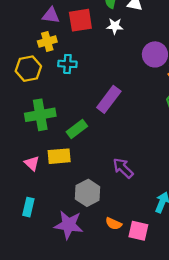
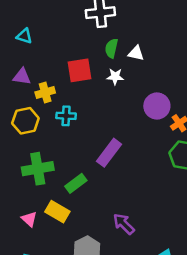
purple triangle: (51, 15) -> (22, 77), moved
yellow rectangle: (59, 156) -> (57, 212), turned 35

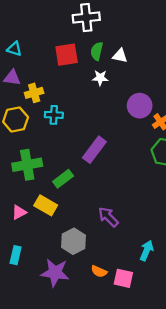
cyan triangle: (24, 36) -> (14, 49), moved
red square: (80, 70) -> (67, 55), moved
pink triangle: (29, 219) -> (19, 212), turned 49

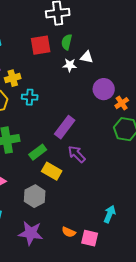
white triangle: (120, 56) -> (87, 57), moved
yellow rectangle: (46, 205) -> (52, 171), moved
purple arrow: (108, 217) -> (77, 154), moved
gray hexagon: (74, 241) -> (35, 196), moved

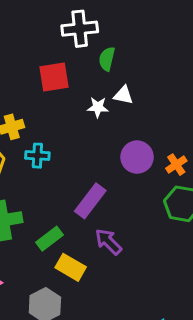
green semicircle: (67, 42) -> (107, 59), moved
purple circle: (104, 89) -> (137, 157), moved

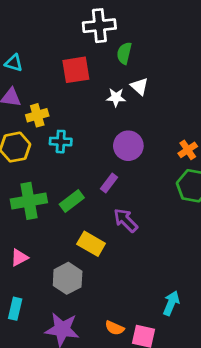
white triangle: (123, 95) -> (139, 86), turned 30
purple circle: (137, 157) -> (128, 146), moved
purple rectangle: (90, 201) -> (109, 183), size x0.6
green rectangle: (49, 239) -> (72, 201), moved

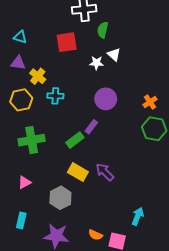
yellow cross: (37, 115) -> (38, 76), turned -35
green rectangle: (72, 201) -> (75, 140), moved
purple arrow: (126, 220) -> (105, 172), moved

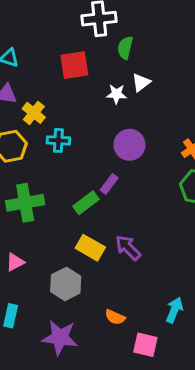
white triangle: (114, 55) -> (141, 82), turned 40
orange semicircle: (95, 235) -> (115, 317), moved

